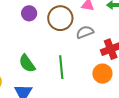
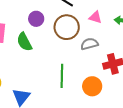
green semicircle: (27, 63) -> (24, 42), moved
orange circle: (102, 74) -> (92, 86), moved

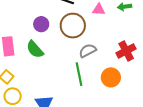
gray semicircle: (89, 44) -> (88, 51), moved

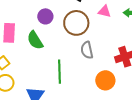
gray semicircle: (88, 51) -> (87, 50), turned -84
green line: (79, 74) -> (60, 72), moved

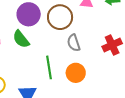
purple circle: (45, 16) -> (29, 14), size x1.5
orange circle: (105, 80) -> (76, 73), moved

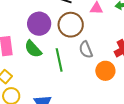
green line: (49, 67) -> (59, 60), moved
orange circle: (76, 73) -> (105, 71), moved

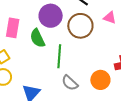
gray semicircle: (86, 50) -> (70, 83), moved, turned -42

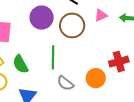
pink triangle: (110, 18) -> (101, 15), turned -40
green semicircle: (37, 38) -> (20, 64), moved

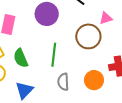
brown circle: (72, 25) -> (88, 36), moved
gray semicircle: (65, 83) -> (63, 82), turned 42

